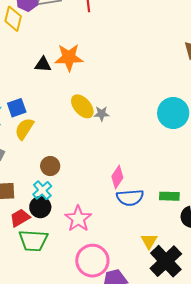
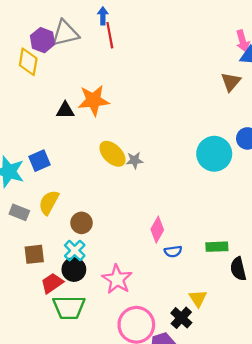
yellow semicircle: (24, 129) -> (49, 202), moved
blue semicircle: (130, 198) -> (173, 251), size x0.6
black cross: (166, 261) -> (181, 318), moved, size x0.6

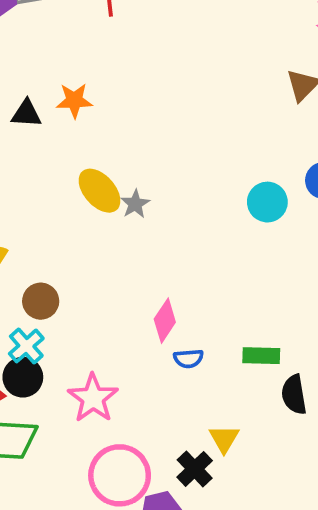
orange star: (94, 100) -> (74, 100), size x0.7
cyan circle: (214, 154) -> (267, 202), size x0.7
gray star: (135, 160) -> (135, 204), turned -30

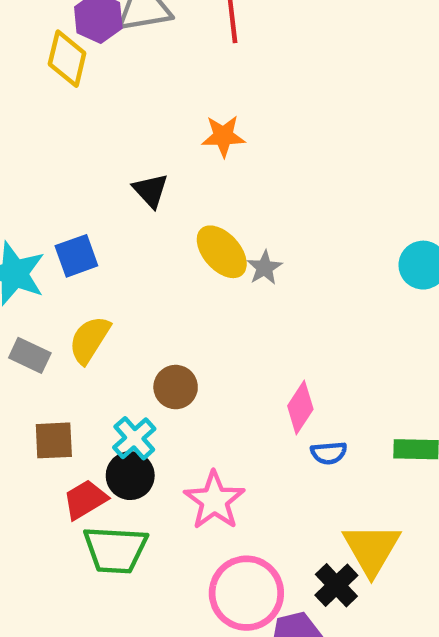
orange star: (74, 100) -> (223, 136), moved
black triangle: (26, 114) -> (151, 190), moved, turned 44
brown circle: (41, 301) -> (176, 387), moved
yellow triangle: (224, 439) -> (372, 549), size x1.6

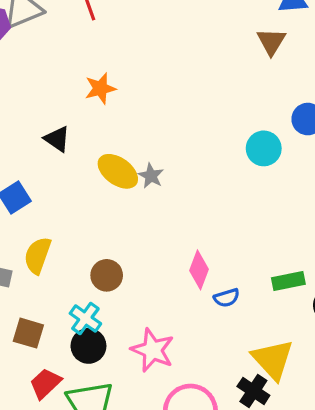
brown square: (54, 440) -> (28, 333), turned 32
red trapezoid: (85, 500) -> (45, 383), moved

